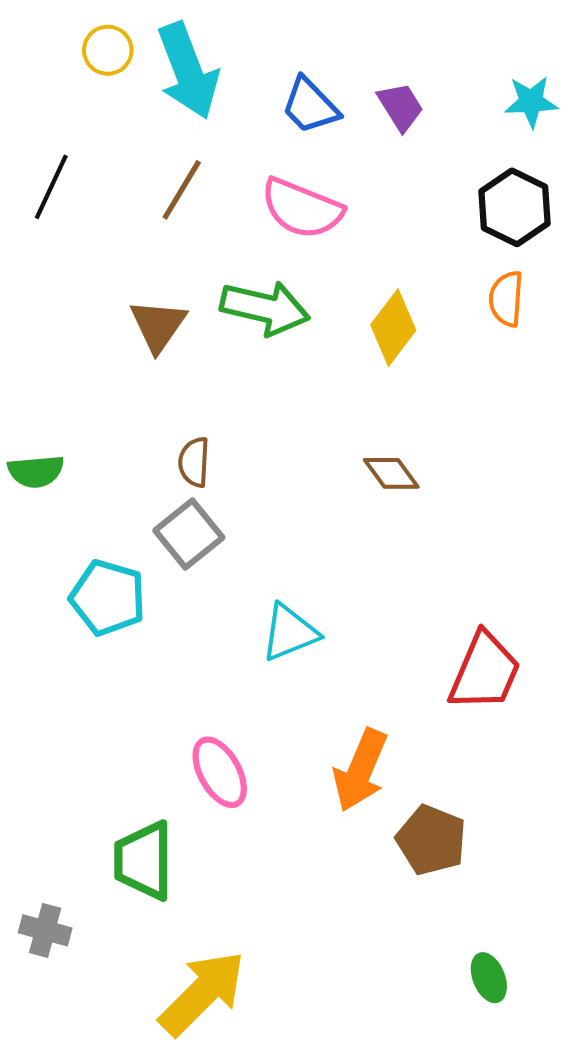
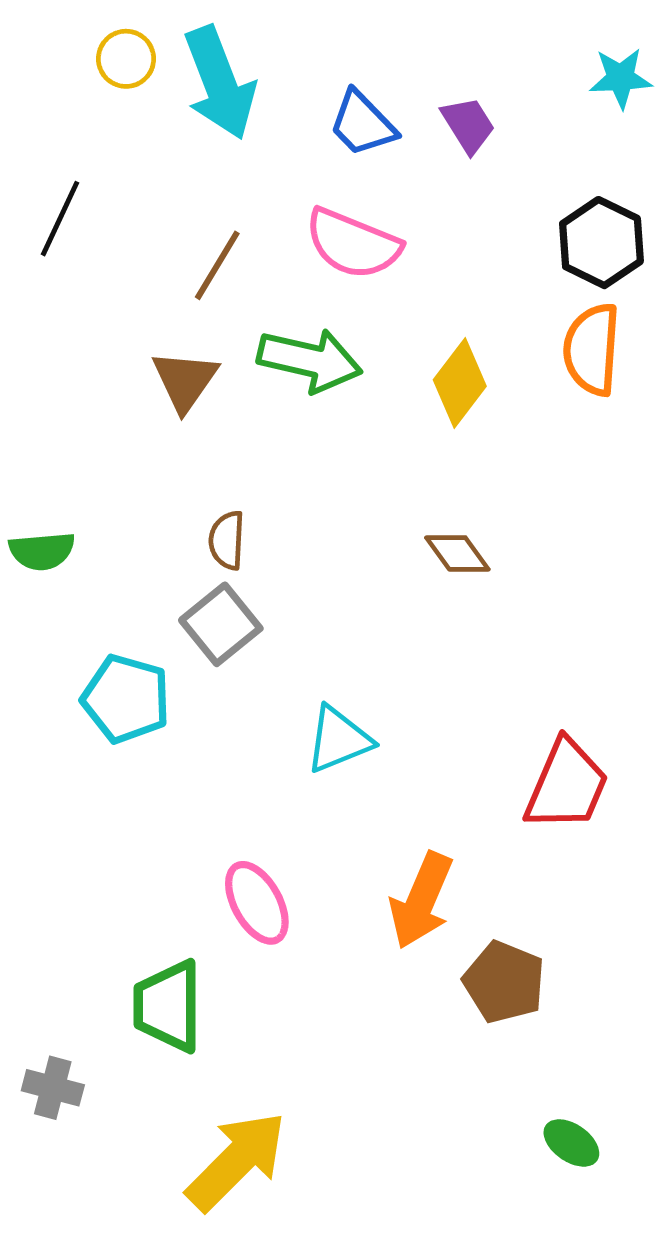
cyan star: (531, 102) -> (621, 78), moved
brown line: (182, 190) -> (217, 265), moved
orange semicircle: (506, 299) -> (592, 349), size x1.4
green ellipse: (489, 978) -> (571, 1143), turned -33

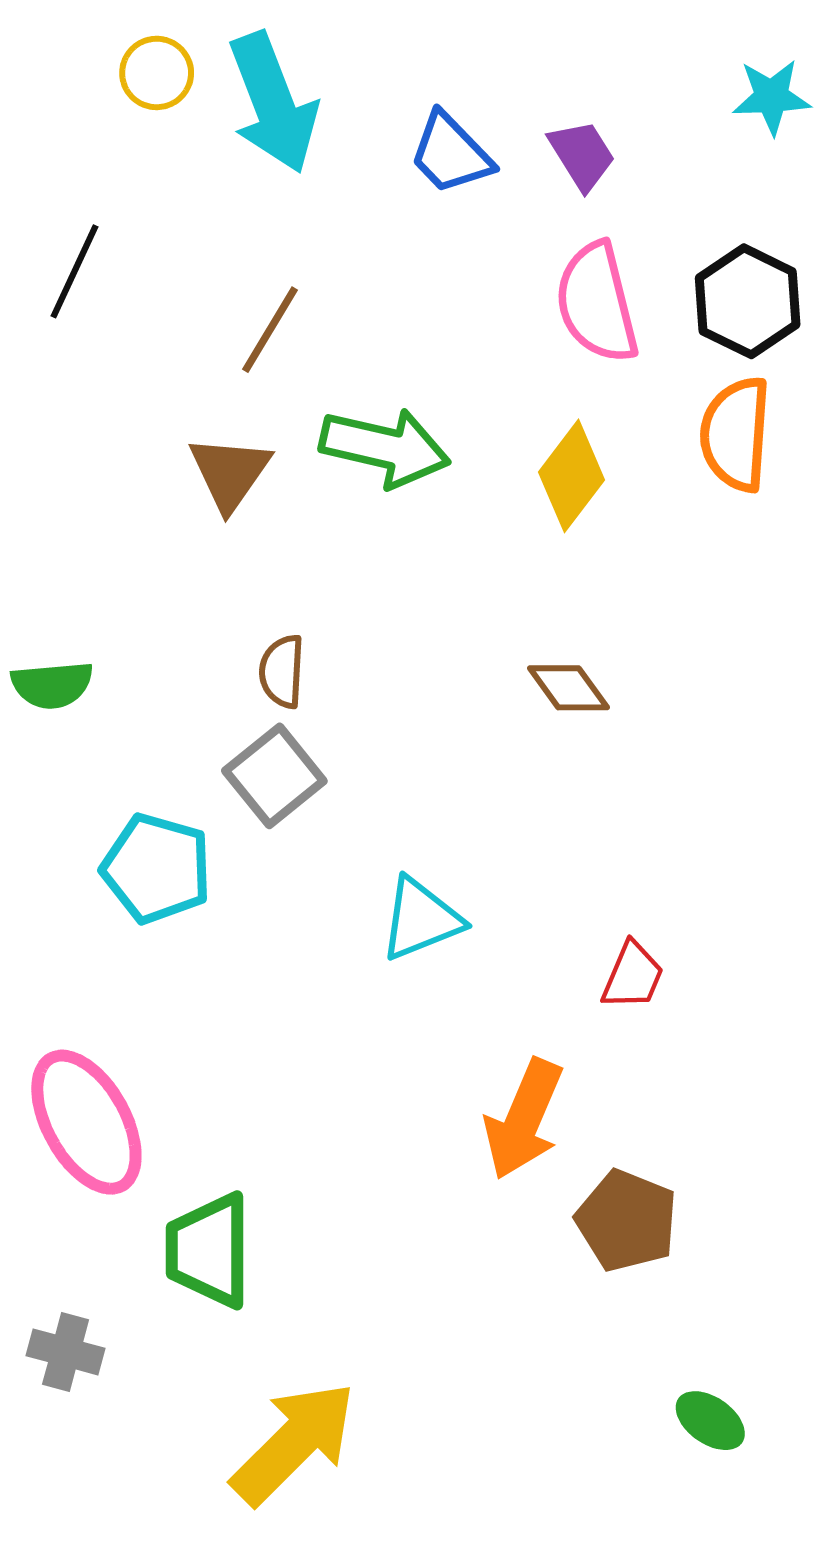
pink semicircle: (353, 244) -> (597, 303), moved, turned 54
red trapezoid: (567, 785) -> (633, 976), moved, size x0.6
pink ellipse: (257, 903) -> (86, 1122), moved, size x1.4

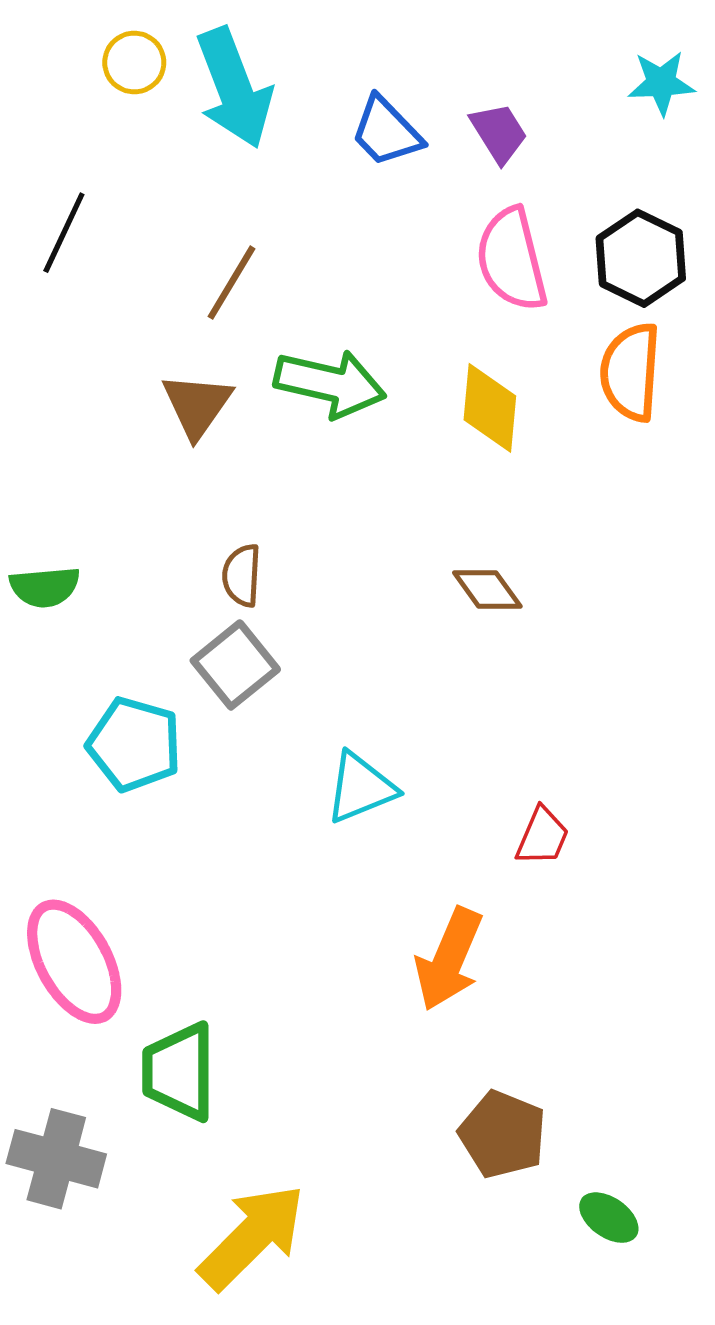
yellow diamond: (571, 476) -> (490, 408), turned -32
brown pentagon: (627, 1221) -> (503, 1134), moved
gray cross: (66, 1352) -> (56, 1159), size x1.5

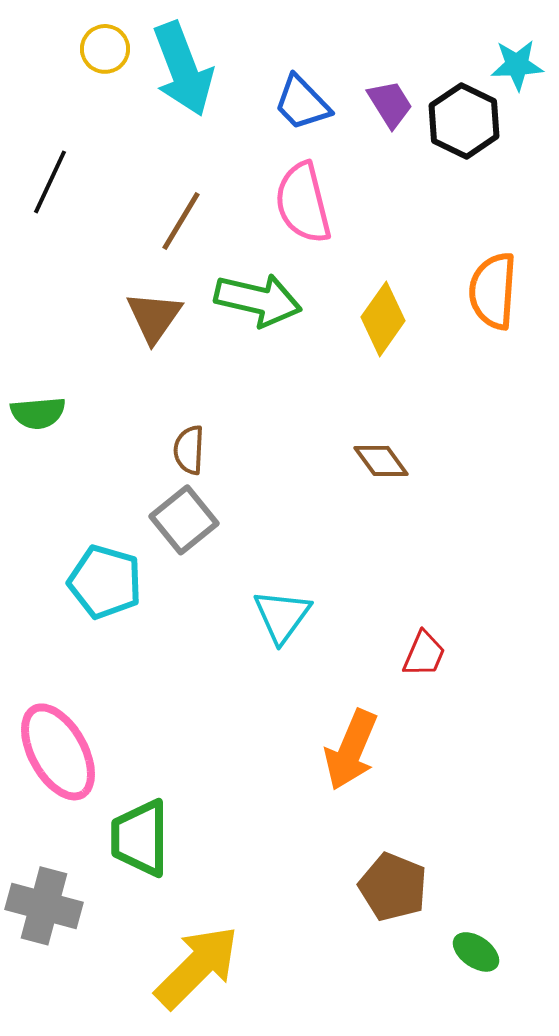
black hexagon: (641, 258) -> (464, 121), moved
pink semicircle: (512, 259) -> (303, 203), moved
yellow diamond: (490, 408) -> (383, 319), turned 30
green semicircle: (45, 587) -> (38, 413), moved
cyan triangle: (361, 788) -> (282, 616), turned -32

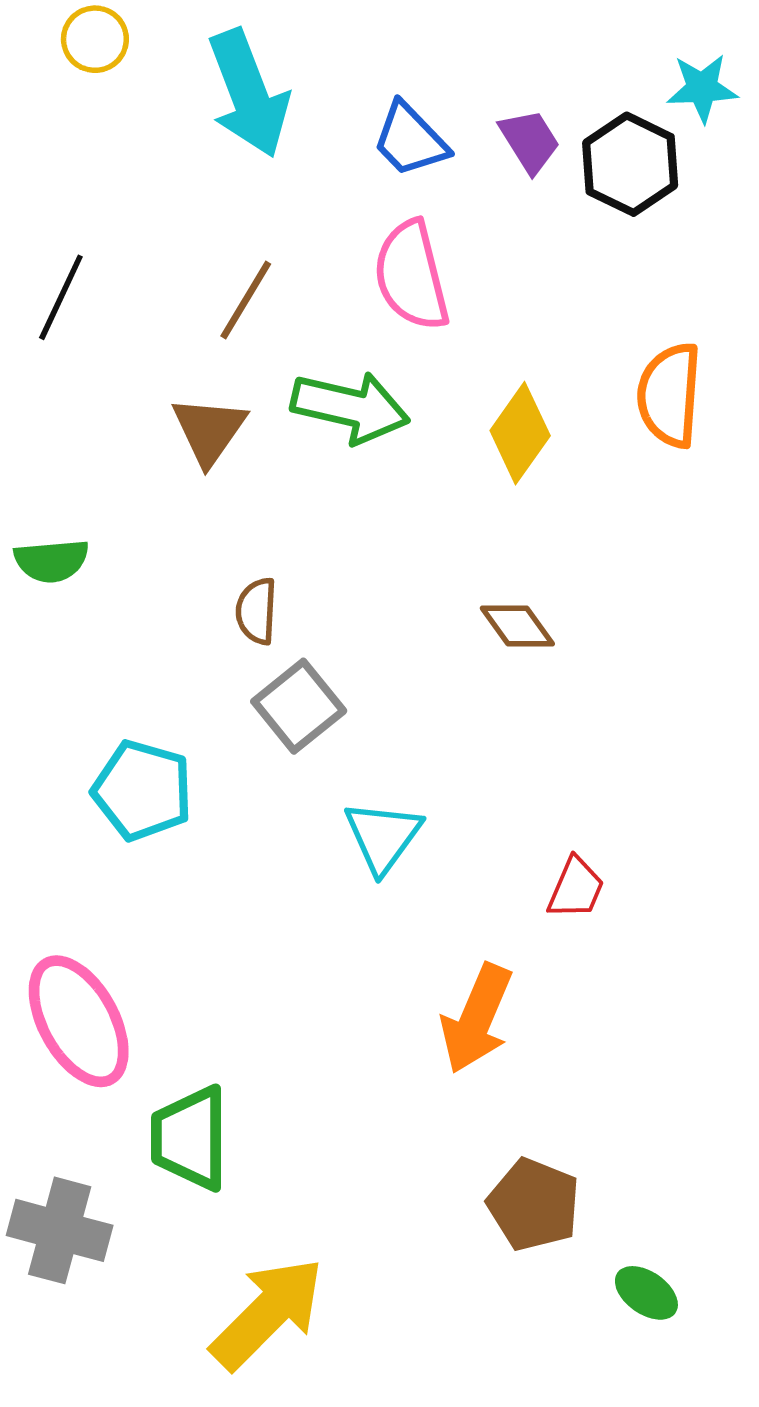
yellow circle: (105, 49) -> (95, 39), moved
black line: (50, 182) -> (61, 297), moved
gray square: (184, 520) -> (299, 706), moved

